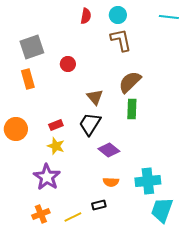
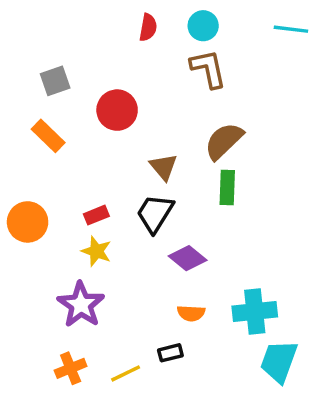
gray square: (32, 47) -> (55, 81), size x0.7
red circle: (68, 64) -> (117, 110), size x1.5
orange rectangle: (28, 79) -> (48, 136), turned -30

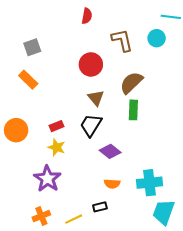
cyan circle: (203, 26) -> (157, 38), moved
red circle: (117, 110) -> (91, 64), moved

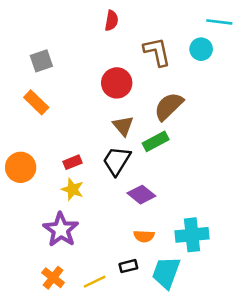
green rectangle: (133, 110) -> (156, 141), moved, turned 60
cyan trapezoid: (164, 212) -> (166, 273), moved
orange cross: (41, 216) -> (53, 278), turned -30

